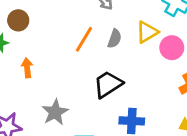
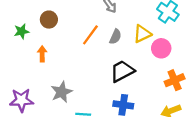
brown circle: (18, 20) -> (49, 20), moved
black trapezoid: (108, 84) -> (122, 71), moved

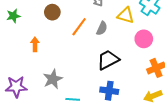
brown circle: (49, 20) -> (52, 12), moved
green star: (22, 31) -> (13, 16), moved
yellow triangle: (142, 34) -> (126, 15), moved, turned 42

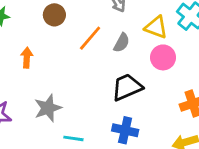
pink circle: (144, 39) -> (163, 57), moved

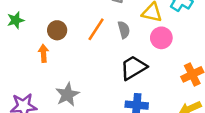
brown circle: (54, 15) -> (57, 30), moved
gray semicircle: (122, 43) -> (124, 30), turned -36

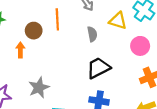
orange line: (96, 29) -> (57, 19), moved, turned -40
pink circle: (161, 38) -> (140, 46), moved

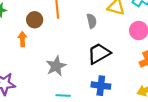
gray star: (39, 88) -> (56, 66), moved

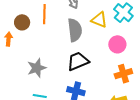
gray semicircle: (92, 21) -> (75, 30), size x1.6

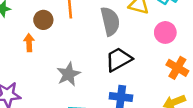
orange cross: (123, 74) -> (177, 68), turned -36

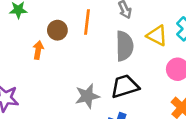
gray star: (68, 74) -> (87, 96), moved

